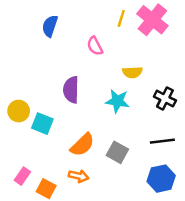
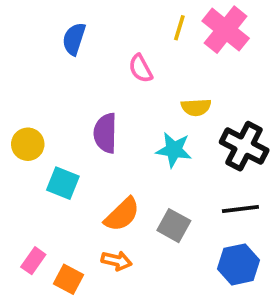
black cross: (165, 99) -> (244, 146), size x1.4
yellow circle: (19, 111) -> (28, 144), moved

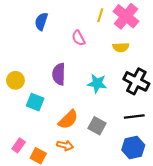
yellow semicircle: (196, 107) -> (121, 47), moved

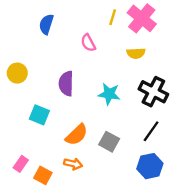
yellow circle: (15, 80) -> (17, 73), moved
black line: (134, 116) -> (151, 131), turned -48

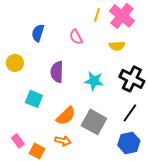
blue semicircle: (46, 24) -> (38, 33), moved
gray square: (109, 142) -> (94, 122), size x1.4
pink rectangle: (21, 164) -> (18, 141), turned -72

